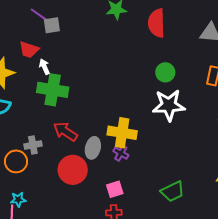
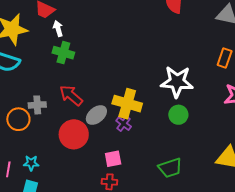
green circle: (165, 72) -> (178, 115), moved
green cross: (53, 90) -> (63, 53), size x0.7
gray ellipse: (93, 148) -> (96, 115), turned 30
cyan star: (18, 199) -> (31, 163), moved

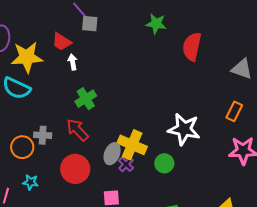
green cross: (63, 53) -> (86, 99), moved, turned 35
gray ellipse: (96, 115) -> (112, 154), moved, turned -35
green circle: (178, 115) -> (164, 163), moved
cyan star: (31, 163) -> (31, 182), moved

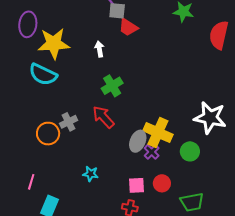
red trapezoid: (62, 42) -> (128, 27), moved
gray cross: (43, 135) -> (69, 122), turned -30
red circle: (75, 169) -> (162, 183), moved, size x0.6
cyan star: (31, 182) -> (91, 174), moved

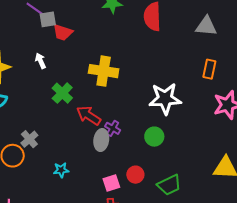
red arrow: (103, 117) -> (89, 116), moved
yellow cross: (158, 133) -> (104, 71), moved
purple cross: (152, 152) -> (113, 128), moved
cyan star: (91, 174) -> (61, 170), moved

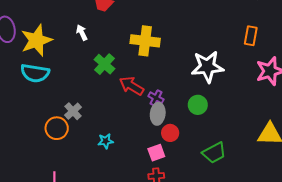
gray ellipse: (101, 140) -> (158, 114), moved
red circle: (135, 175) -> (170, 133), moved

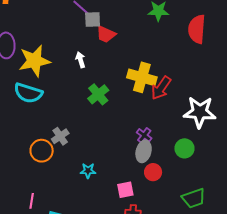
red arrow: (132, 86) -> (161, 88), moved, turned -95
pink square: (156, 153) -> (125, 190), moved

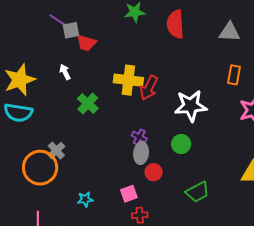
orange circle: (42, 151) -> (40, 168), size x1.5
cyan star: (88, 171) -> (85, 199), moved

